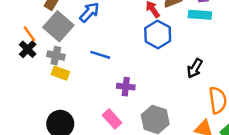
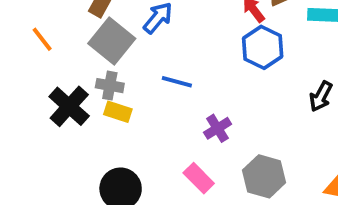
orange line: (30, 34) -> (42, 39), moved
black cross: (28, 49) -> (69, 106), moved, size x1.5
purple cross: (126, 87) -> (218, 128), turned -36

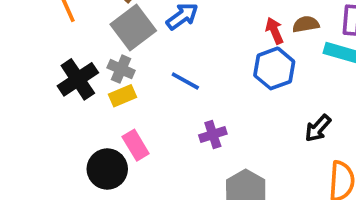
yellow rectangle: (118, 112) -> (123, 96), turned -55
pink rectangle: (199, 178) -> (136, 145), moved

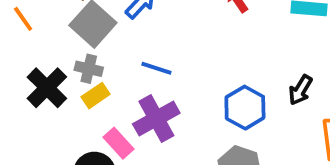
blue hexagon: (274, 68) -> (245, 108), moved
purple cross: (213, 134) -> (156, 119), moved, size x1.6

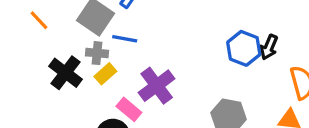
blue line: (156, 68) -> (125, 39), moved
blue hexagon: (245, 108) -> (244, 48), moved

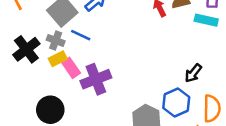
blue hexagon: (244, 48) -> (176, 102), moved
pink rectangle: (129, 109) -> (71, 68), moved

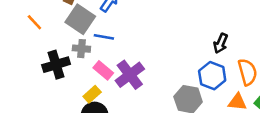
black cross: (26, 49) -> (56, 65), turned 36
yellow rectangle: (58, 59) -> (92, 94), moved

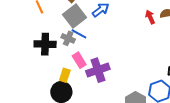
blue line: (104, 37) -> (79, 34), moved
yellow rectangle: (92, 94) -> (65, 75), turned -48

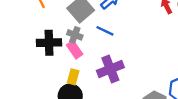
blue line: (79, 34) -> (105, 31), moved
pink rectangle: (79, 60) -> (75, 50), moved

